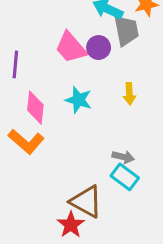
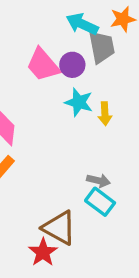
cyan star: (79, 100) -> (79, 102), moved

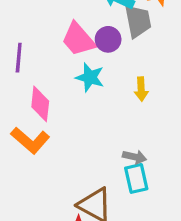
cyan star: (79, 102) -> (90, 77), moved
cyan rectangle: (100, 202) -> (136, 178), turned 40

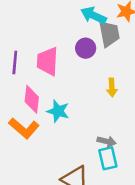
pink trapezoid: (78, 39) -> (48, 61), moved, turned 44
cyan star: (90, 77) -> (58, 111), moved

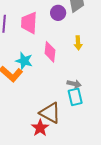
pink diamond: (32, 99) -> (50, 52), moved
cyan star: (58, 111) -> (24, 61), moved

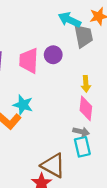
purple circle: (58, 13) -> (53, 55), moved
pink diamond: (50, 52) -> (86, 108), moved

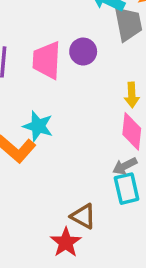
gray arrow: (81, 132) -> (125, 166), turned 140
brown triangle: (53, 165) -> (83, 216), size x0.7

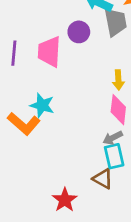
purple circle: (83, 52) -> (79, 32), moved
brown triangle: (83, 216) -> (103, 179), moved

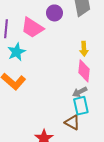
pink trapezoid: (49, 52) -> (32, 28), turned -60
cyan star: (42, 105) -> (17, 52), moved, turned 30

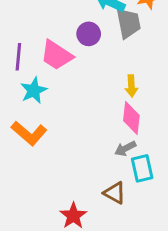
cyan rectangle: (81, 106) -> (142, 168), moved

